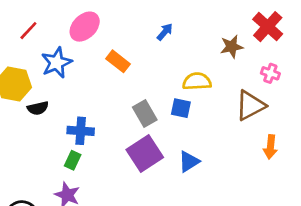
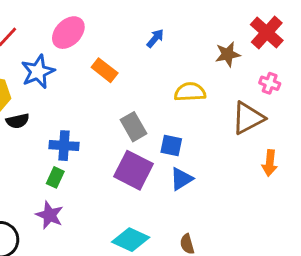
blue square: (181, 108) -> (171, 146), moved
purple square: (145, 154) -> (134, 170), turned -30

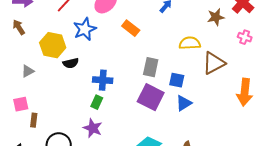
brown triangle: (248, 118) -> (214, 63), moved
gray rectangle: (134, 127) -> (151, 67), turned 42
orange arrow: (270, 163) -> (245, 92), size x1.5

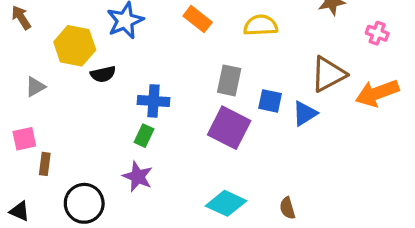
yellow semicircle: (190, 43) -> (261, 25), moved
orange arrow: (245, 92) -> (377, 93), moved, turned 64
blue triangle: (184, 103) -> (305, 114), moved

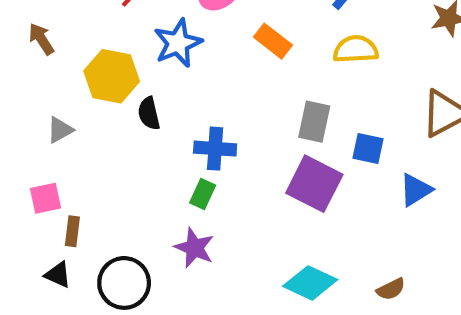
black semicircle: (103, 74) -> (149, 113), turned 90
blue triangle: (305, 114) -> (416, 190), moved
brown semicircle: (287, 208) -> (391, 289), turned -100
black triangle: (20, 211) -> (58, 275), moved

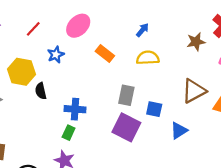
blue star: (178, 43) -> (56, 55), size x0.7

